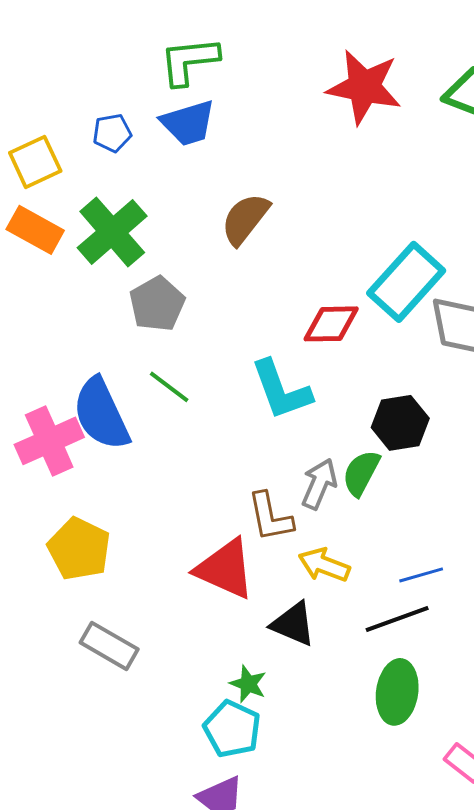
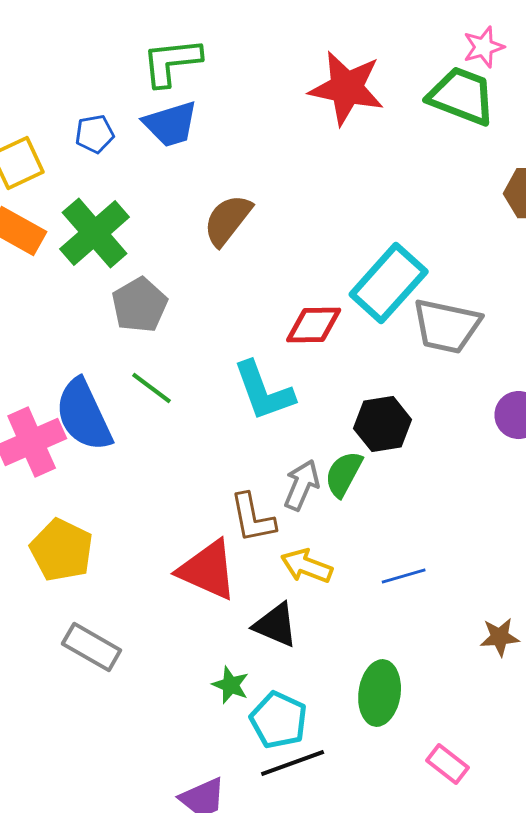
black line: (397, 619) -> (293, 763), moved
cyan pentagon: (232, 729) -> (279, 720), moved

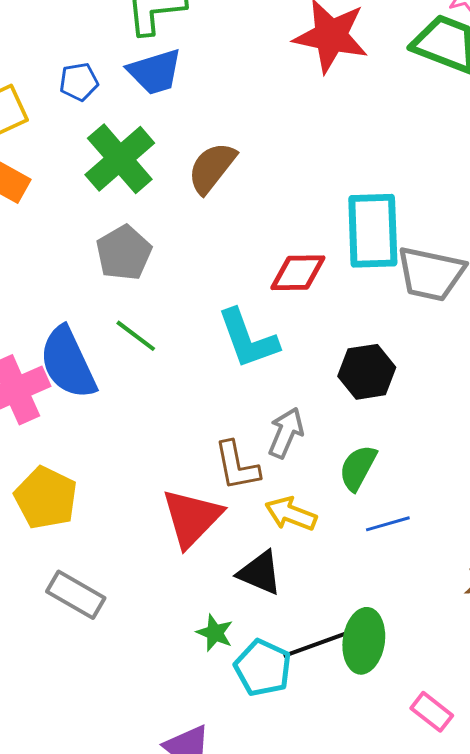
green cross: (95, 233) -> (120, 159), moved
cyan rectangle: (389, 283) -> (373, 231), turned -44
green semicircle: (344, 474) -> (358, 468), moved
red triangle: (208, 570) -> (192, 518), turned 50
black line: (293, 763) -> (315, 645), moved

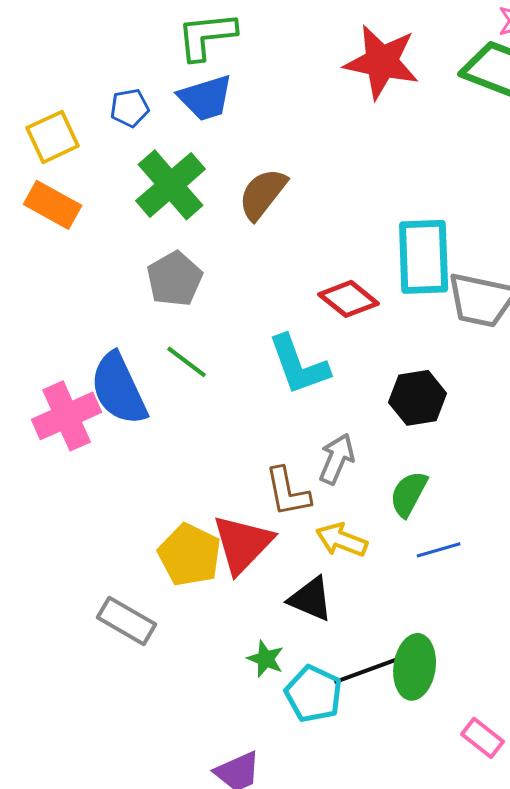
red diamond: (298, 273) -> (349, 299), turned 40
yellow pentagon: (46, 498) -> (190, 555), moved

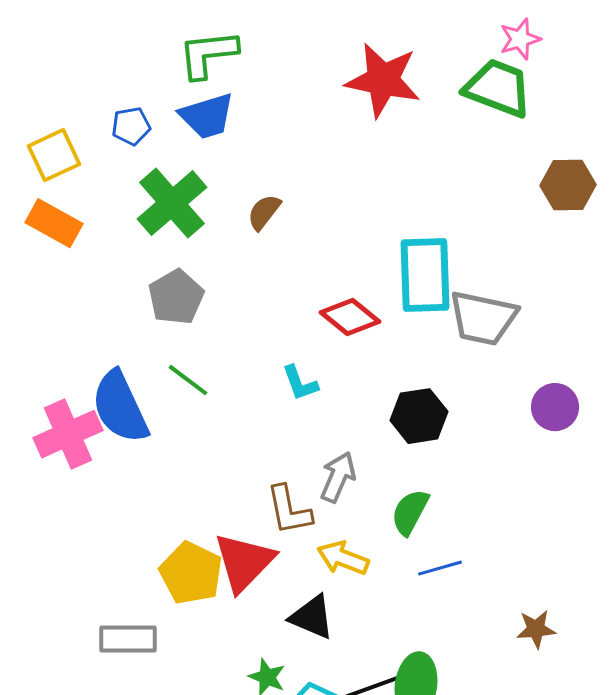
brown semicircle: (263, 194) -> (264, 212), size x0.7
cyan L-shape: (299, 365) -> (300, 383), size x0.6
gray rectangle: (127, 621) -> (128, 639), turned -30

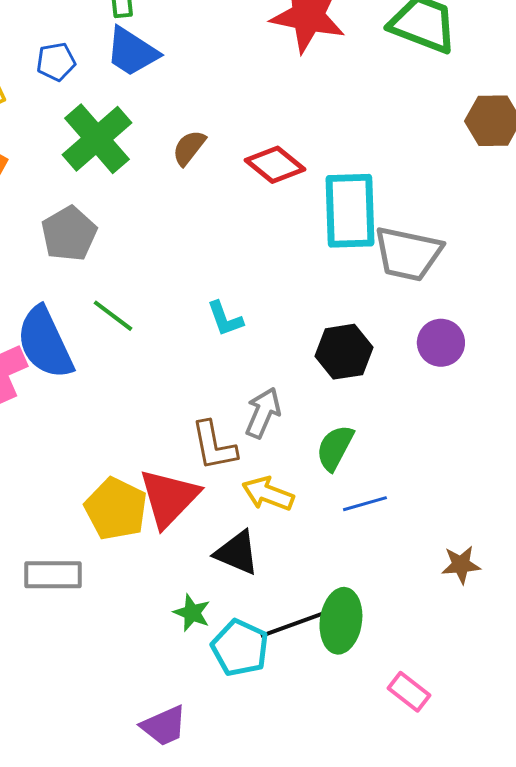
blue trapezoid: (207, 116) -> (132, 52), turned 50
gray pentagon: (176, 297) -> (69, 234), moved
red diamond: (350, 317) -> (275, 165), moved
purple circle: (555, 407) -> (441, 343), moved

